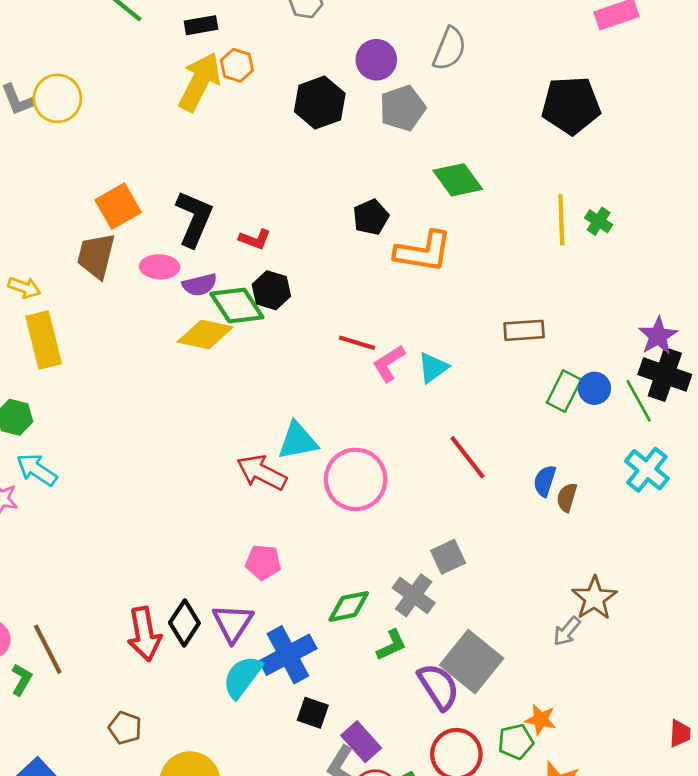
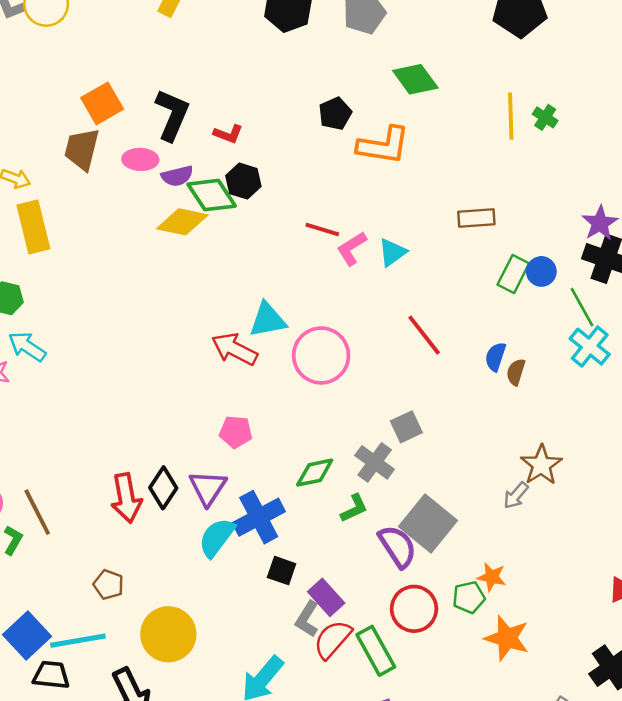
green line: (639, 401) -> (582, 307), moved

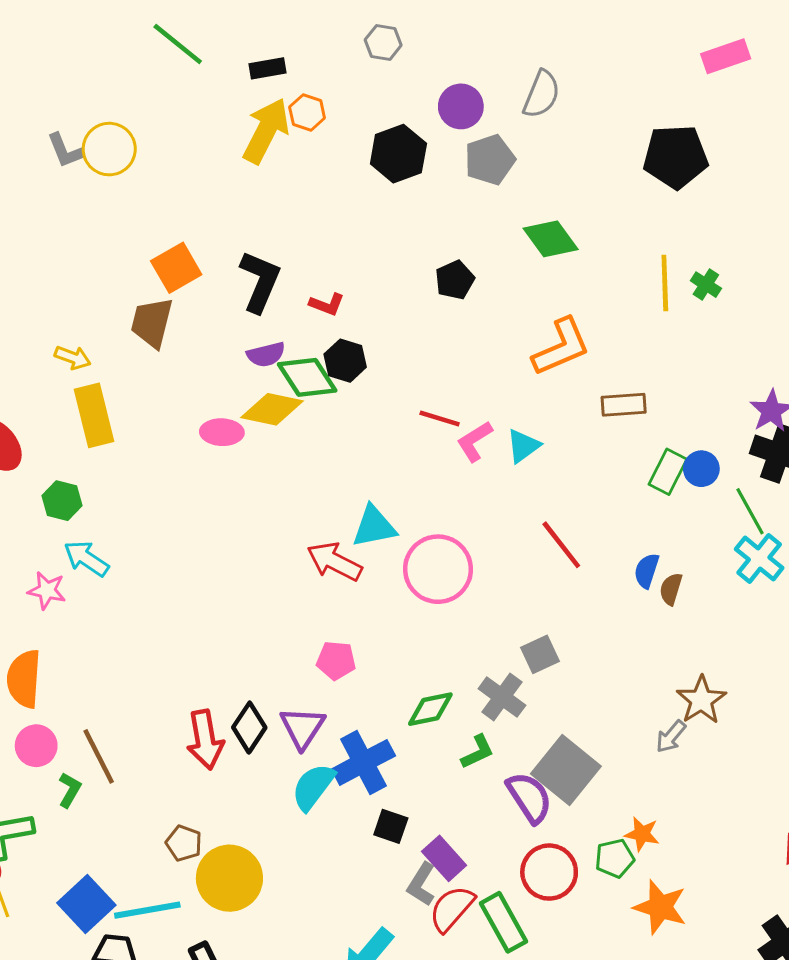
orange L-shape: (383, 145) -> (561, 347), moved, turned -32
pink ellipse: (140, 159) -> (222, 432), moved
yellow circle: (168, 634) -> (229, 878), moved

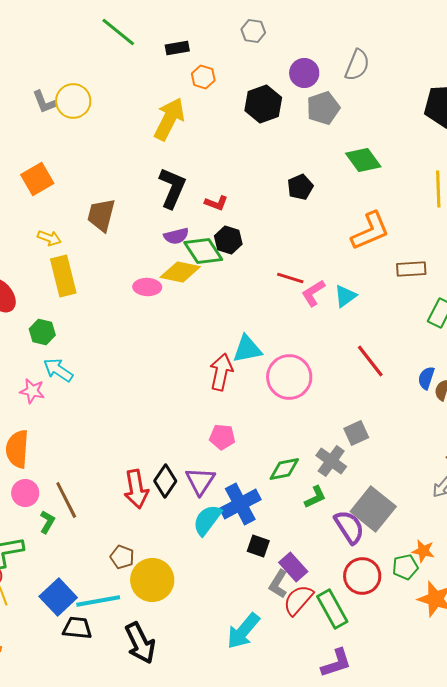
yellow arrow: (266, 131) -> (169, 119), moved
orange square: (176, 268) -> (37, 179), moved
red arrow: (334, 562) -> (221, 372), turned 75

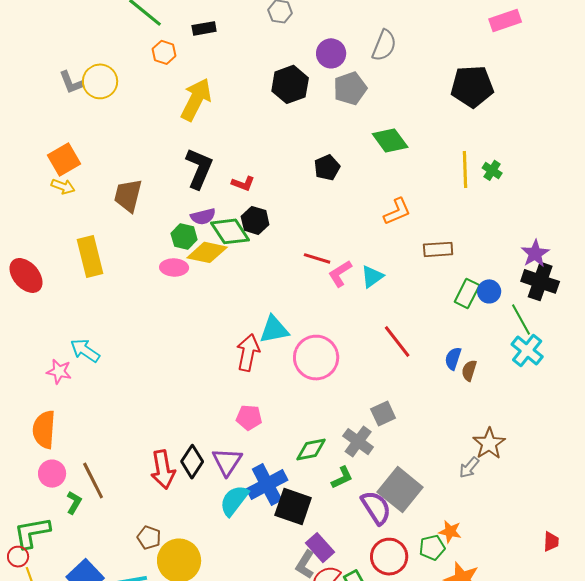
orange hexagon: (203, 77) -> (164, 52), moved
orange L-shape: (370, 231) -> (397, 211), size x0.7
yellow arrow: (49, 238) -> (63, 186), moved
green hexagon: (42, 332) -> (184, 236), moved
black square: (258, 546) -> (293, 507), moved, size x1.6

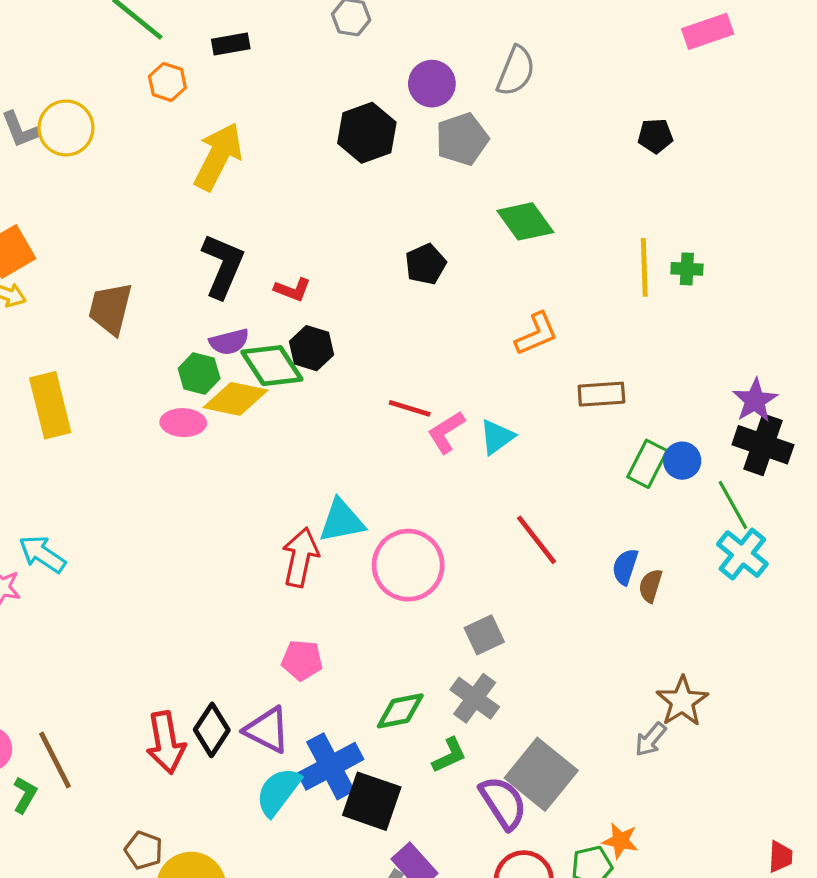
black pentagon: (472, 86) -> (655, 136), size x0.5
green cross: (492, 170) -> (687, 269), turned -30
gray square: (383, 414) -> (484, 635), moved
purple triangle: (227, 462) -> (267, 730), turned -36

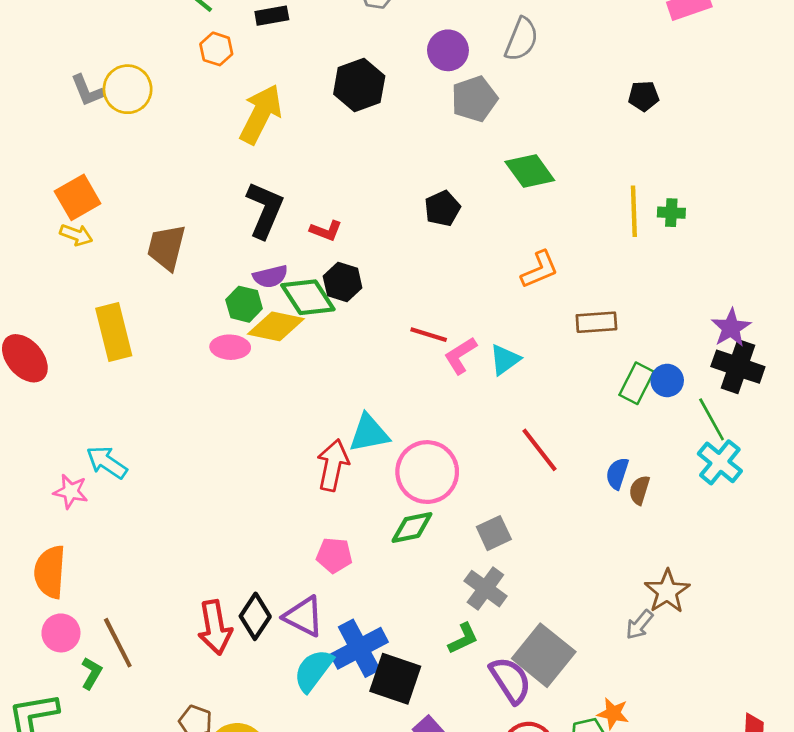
black hexagon: (367, 133) -> (359, 85), moved
green diamond: (400, 711) -> (412, 528), moved

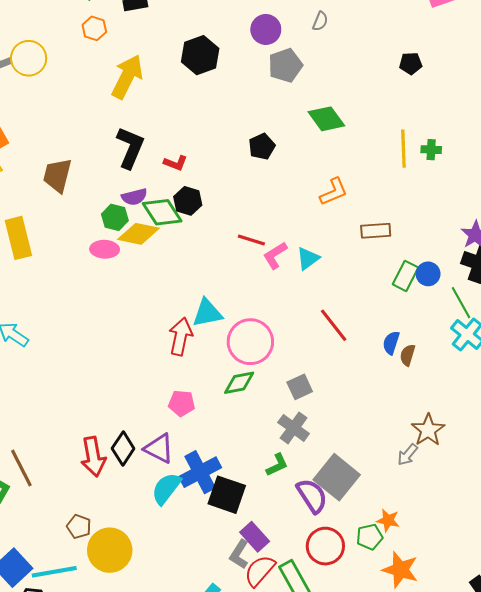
gray semicircle: (522, 39) -> (320, 21), size x0.6

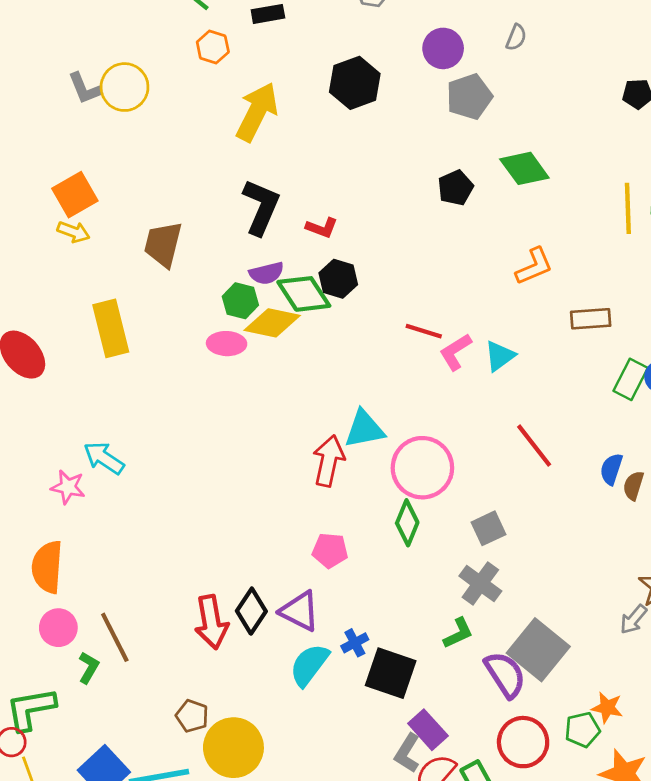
black pentagon: (262, 147) -> (455, 188), moved
green diamond: (239, 383) -> (407, 523), turned -56
blue cross: (200, 472) -> (355, 643), size x0.5

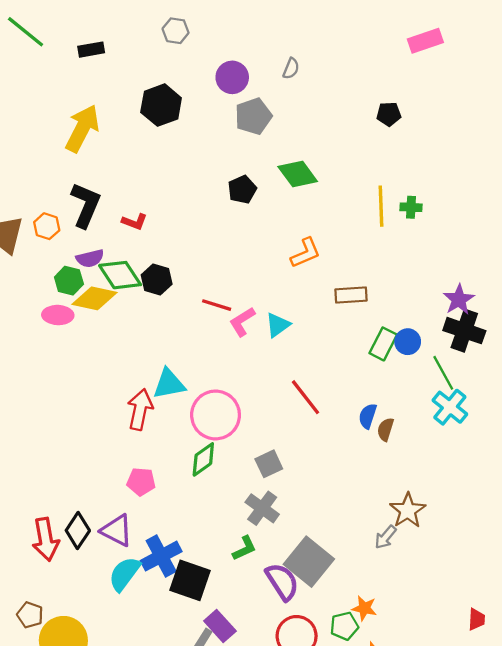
orange hexagon: (213, 47) -> (47, 226), moved
black hexagon: (338, 279) -> (157, 279), moved
green diamond: (407, 523) -> (203, 459), turned 32
blue cross: (355, 643) -> (161, 556), size x1.8

